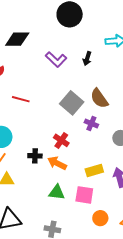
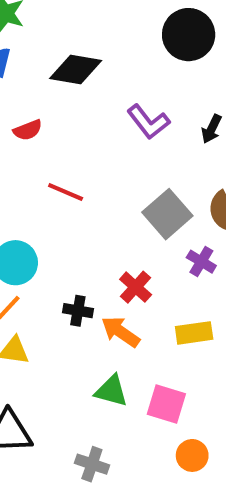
yellow rectangle: (94, 171) -> (194, 333), moved

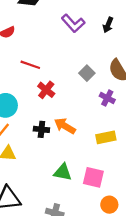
gray square: (167, 214) -> (87, 73), size x0.6
red cross: (136, 287) -> (46, 90), moved
orange arrow: (121, 332) -> (65, 126), moved

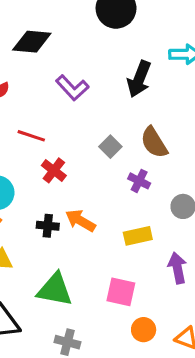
purple L-shape: (73, 23) -> (72, 88), moved
black arrow: (108, 25) -> (139, 79), size x1.6
green triangle: (63, 172) -> (55, 290), moved, size x1.4

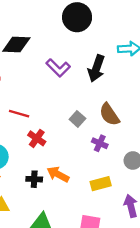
purple L-shape: (72, 88) -> (58, 68), moved

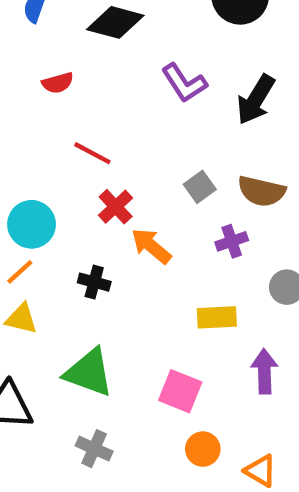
brown semicircle: (109, 114) -> (261, 191), turned -55
purple cross: (100, 143) -> (232, 241), turned 35
orange arrow: (58, 174) -> (151, 246), moved

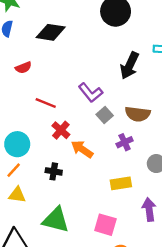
purple L-shape: (184, 83) -> (91, 93), moved

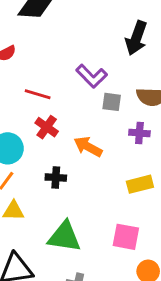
gray square: (105, 115) -> (112, 102), turned -35
red cross: (61, 130) -> (47, 127), moved
purple cross: (125, 142) -> (139, 133), turned 35

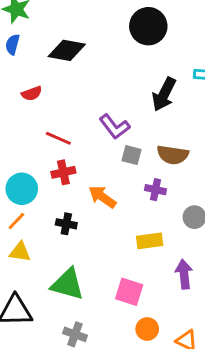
red cross: (47, 127) -> (63, 172), turned 35

